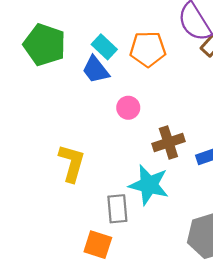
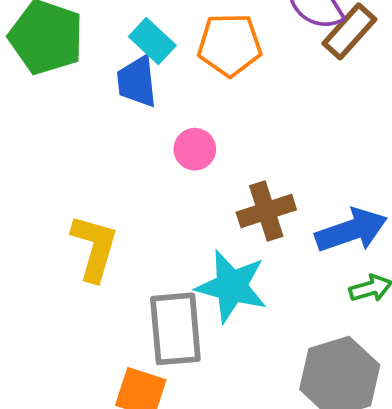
blue trapezoid: (96, 70) -> (137, 82), turned 32
gray rectangle: (117, 209) -> (175, 329), size x1.4

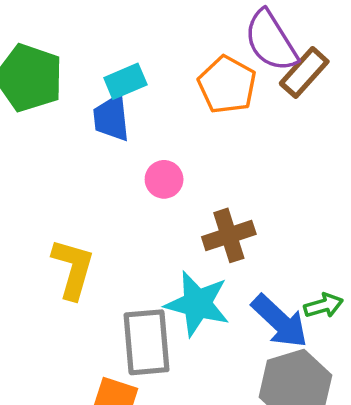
cyan rectangle: (152, 41) -> (125, 81), turned -66
orange pentagon: (230, 45) -> (227, 85), moved, turned 30
blue arrow: (351, 230) -> (280, 321), moved, turned 62

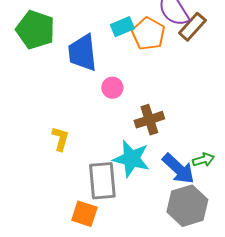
cyan rectangle: (125, 81) -> (122, 27), moved
blue trapezoid: (111, 118) -> (82, 53), size x1.4
yellow L-shape: (73, 269) -> (60, 139), size x0.7

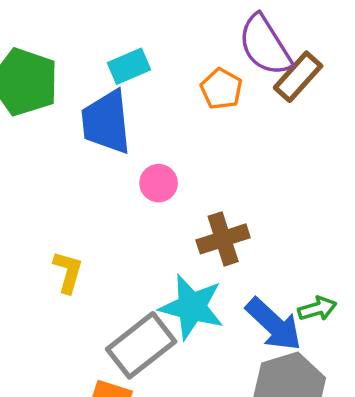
cyan rectangle: (122, 27) -> (129, 66), moved
orange pentagon: (148, 34) -> (221, 89), size x0.7
gray rectangle: (102, 181) -> (141, 345), turned 57

